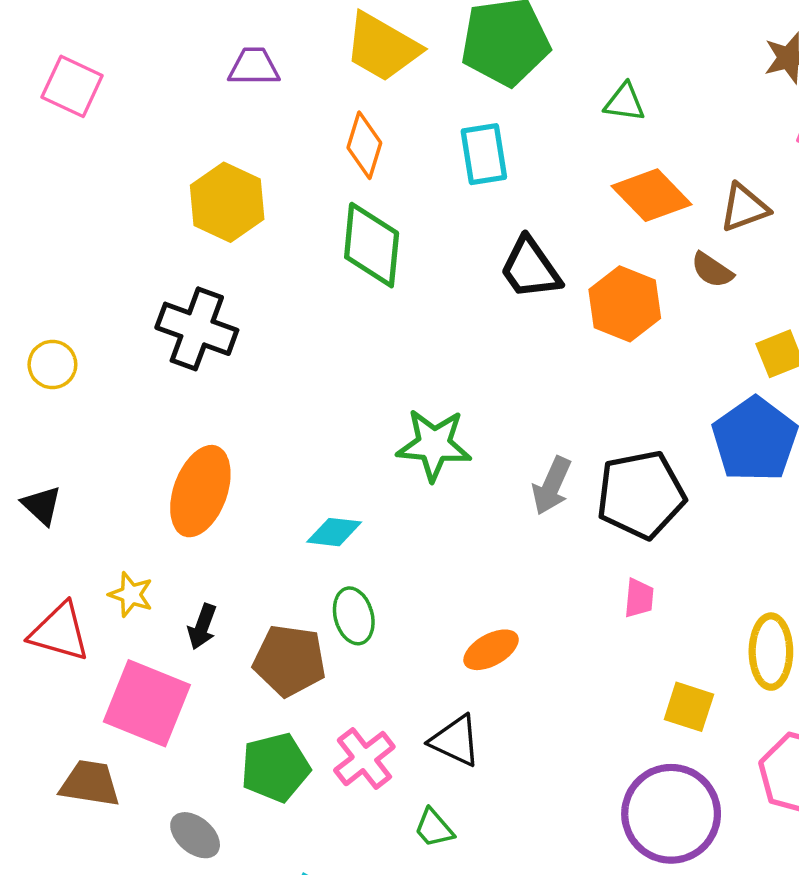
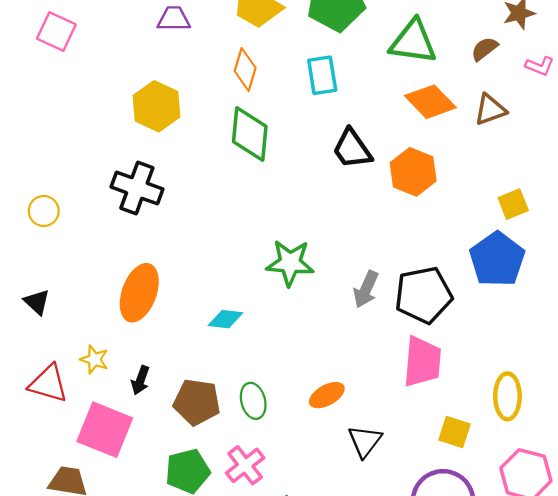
green triangle: (625, 102) -> (413, 42), size x1.8
brown semicircle: (712, 270) -> (484, 49), moved, turned 108
pink trapezoid: (639, 598) -> (422, 362), size x2.0
green ellipse: (354, 616) -> (253, 401), moved
black triangle: (455, 741) -> (365, 441), moved, turned 42

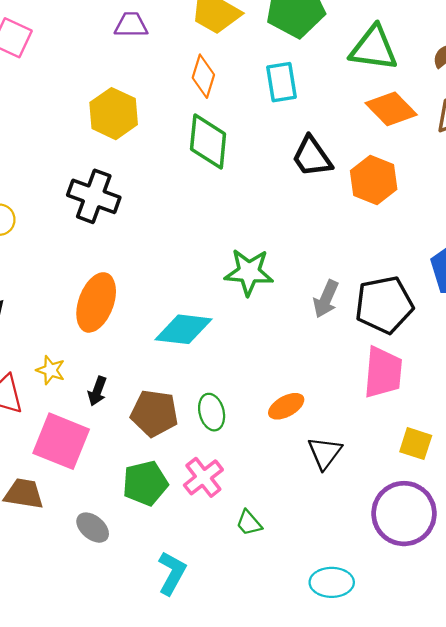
cyan diamond: (226, 319) -> (184, 329), size x1.6

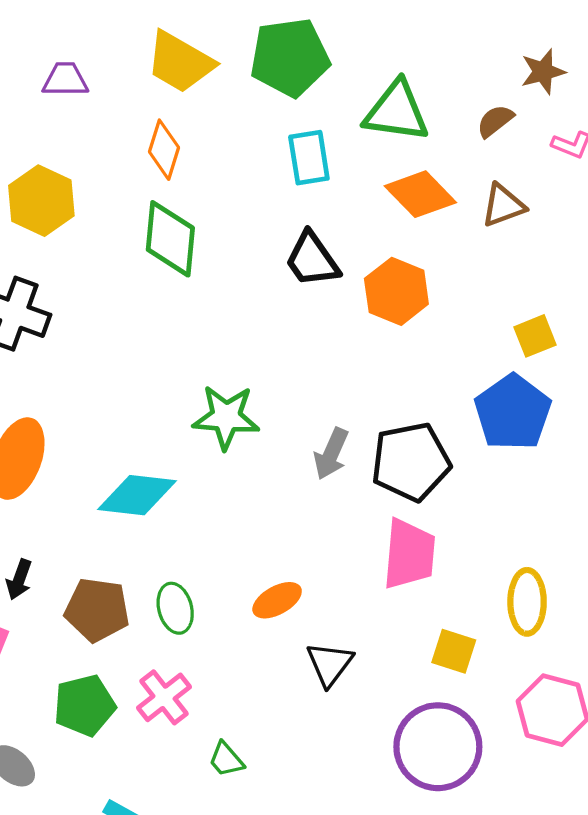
cyan rectangle: (282, 82) -> (309, 158), moved

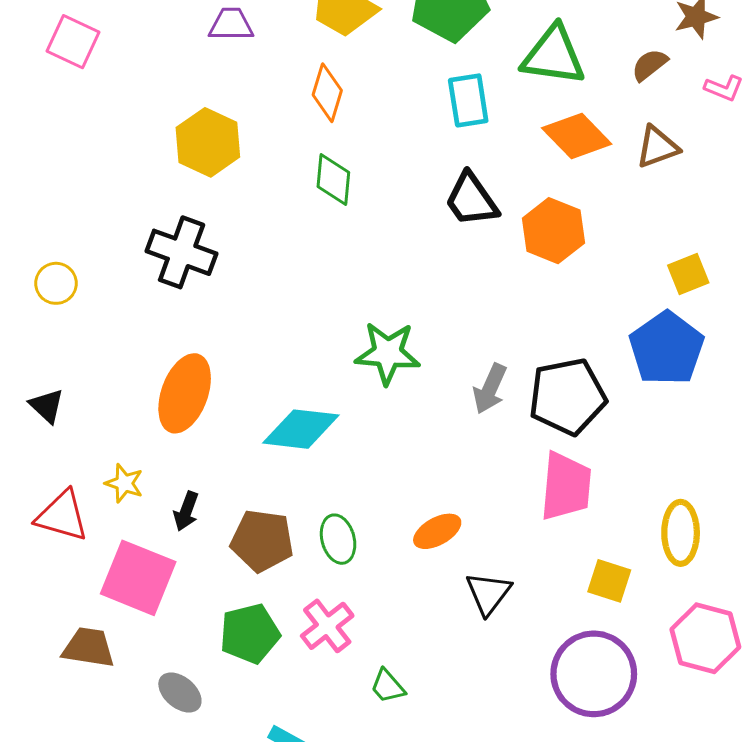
green diamond: (170, 239) -> (333, 180), size x0.7

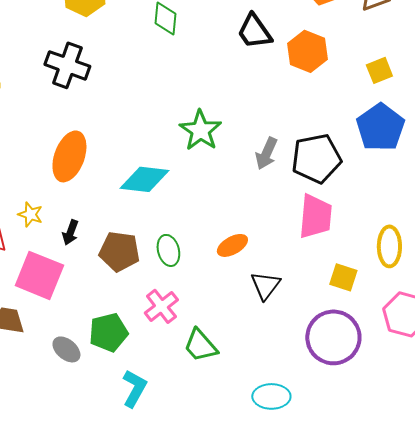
yellow square: (688, 274) -> (379, 70), moved
green star: (388, 353) -> (200, 130), turned 30
green pentagon: (250, 634) -> (108, 332), moved
green trapezoid: (388, 686) -> (200, 345), size x1.5

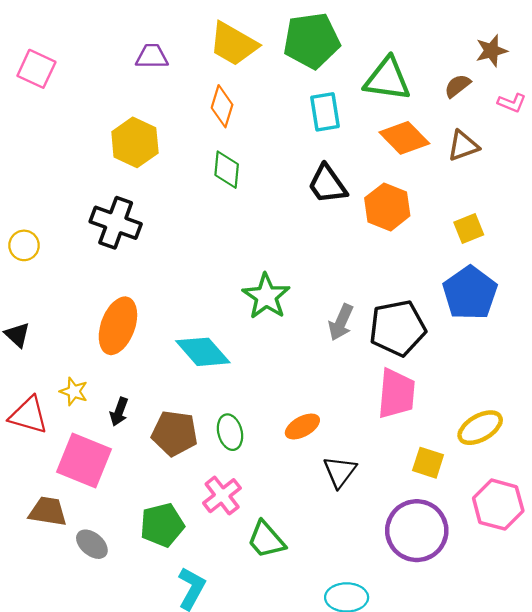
cyan diamond: (144, 179) -> (203, 352), turned 42
yellow ellipse: (389, 246) -> (480, 428), turned 60
gray ellipse: (66, 349) -> (92, 544), moved

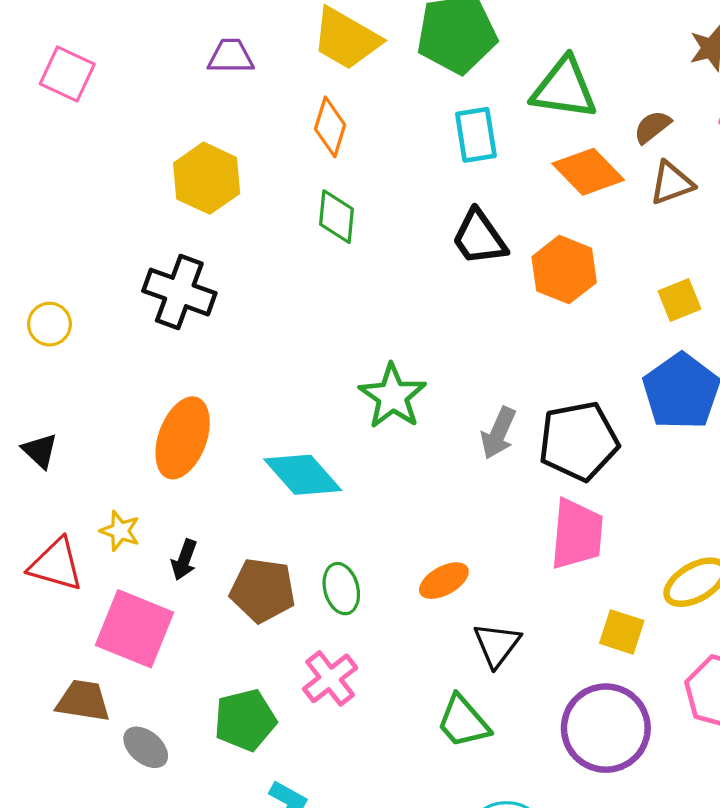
brown semicircle: (457, 86) -> (652, 127), moved
green trapezoid: (266, 540) -> (463, 722), moved

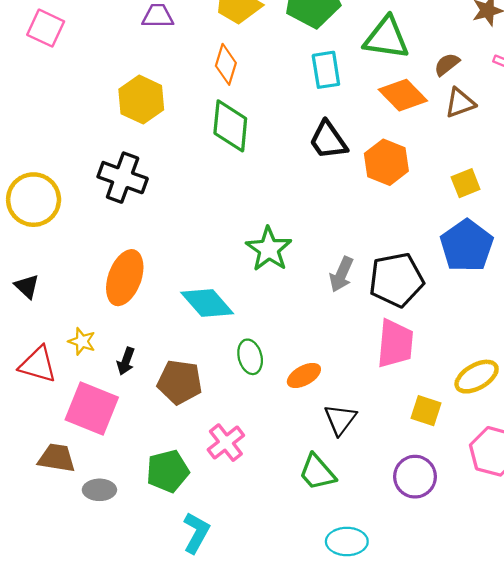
green diamond: (336, 217) -> (230, 126), size x1.4
yellow circle: (50, 324) -> (34, 200), size x1.8
green ellipse: (341, 589) -> (250, 357), moved
purple circle: (606, 728) -> (415, 477), size x0.7
gray ellipse: (146, 747) -> (99, 490), turned -40

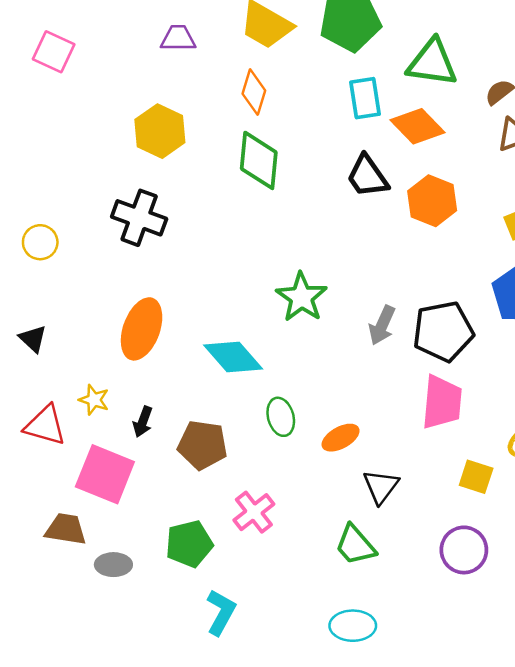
orange diamond: (403, 95) -> (418, 126), moved
yellow circle: (34, 200) -> (40, 242), size x0.6
cyan ellipse: (347, 541) -> (353, 626), moved

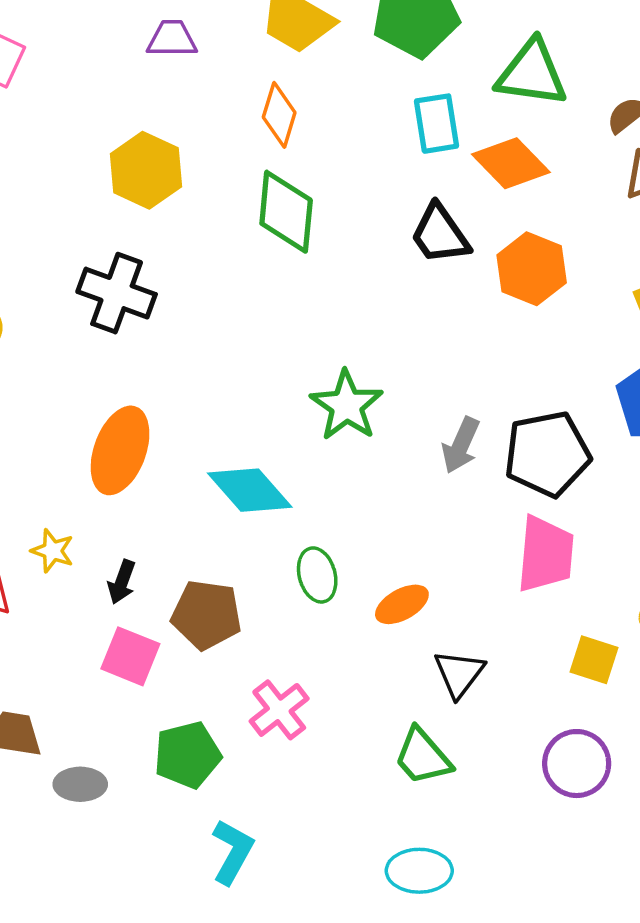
pink square: (105, 474) -> (130, 656), moved, size x0.7

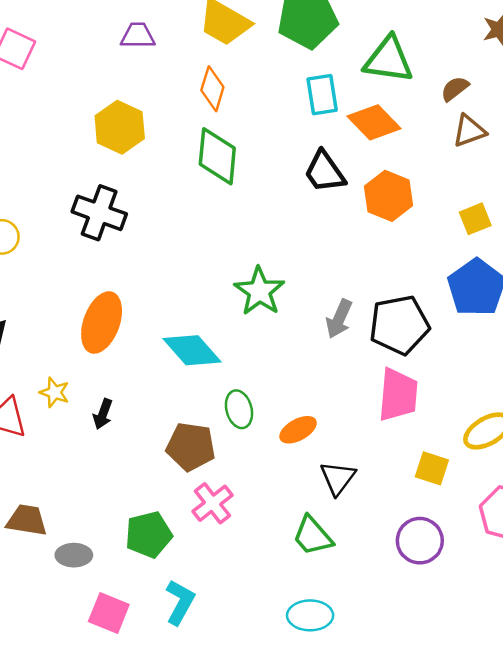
brown pentagon: (206, 615) -> (191, 447), moved
pink square: (130, 656) -> (109, 613), moved

